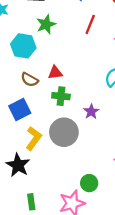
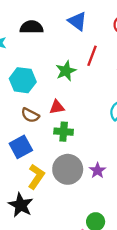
green star: (46, 24) -> (66, 71), moved
purple star: (91, 112) -> (97, 171), moved

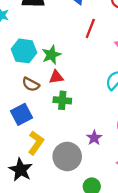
green star: (66, 71) -> (51, 55), moved
gray circle: (68, 169) -> (67, 156), moved

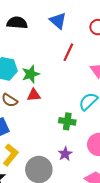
green cross: (62, 100) -> (67, 121), moved

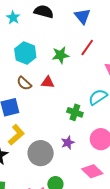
green star: (31, 74) -> (61, 55), moved

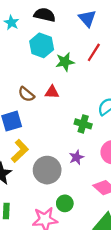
cyan hexagon: (25, 53) -> (42, 45), moved

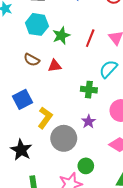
red line: (94, 52) -> (90, 38), moved
brown semicircle: (26, 94) -> (32, 60), moved
yellow L-shape: (20, 151) -> (45, 118), moved

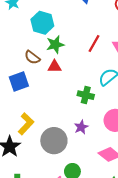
green star: (61, 36) -> (55, 45), moved
blue square: (23, 99) -> (19, 81), moved
yellow L-shape: (45, 118) -> (26, 124), moved

